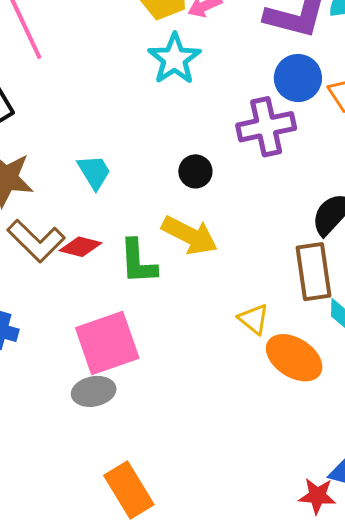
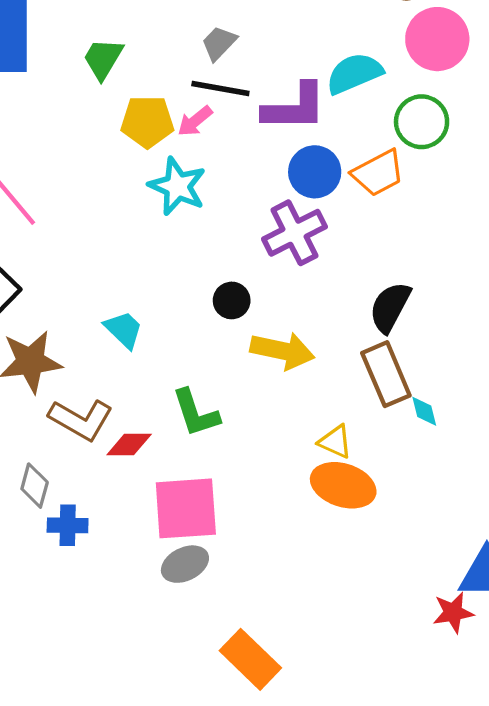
yellow arrow: (190, 235) -> (282, 351), moved
red diamond: (81, 247) -> (129, 444), moved
pink square: (107, 343) -> (186, 508), turned 30
orange ellipse: (294, 358) -> (343, 485), moved

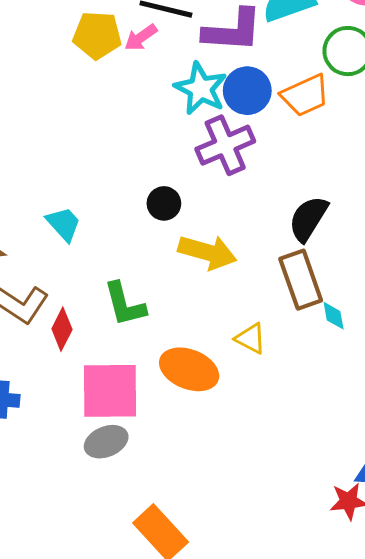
cyan star: (177, 186) -> (201, 89), moved
red diamond: (129, 444) -> (62, 329), turned -66
orange ellipse: (343, 485) -> (189, 369), moved

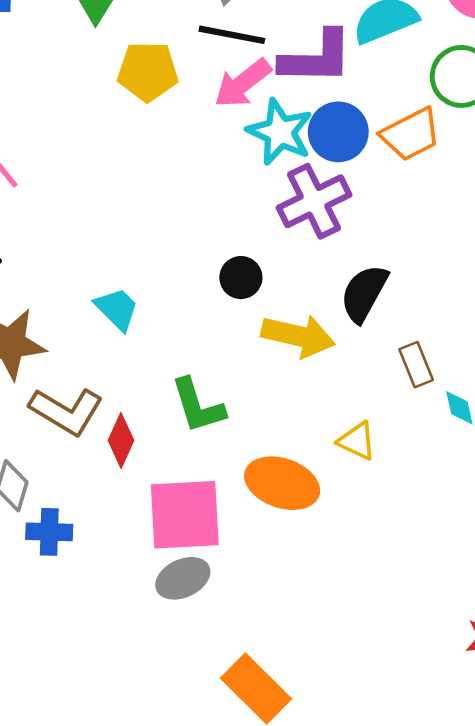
pink arrow: (141, 37) -> (243, 83), moved, size x1.4
black semicircle: (308, 219) -> (364, 293), moved
brown rectangle: (301, 280) -> (416, 365), size x0.6

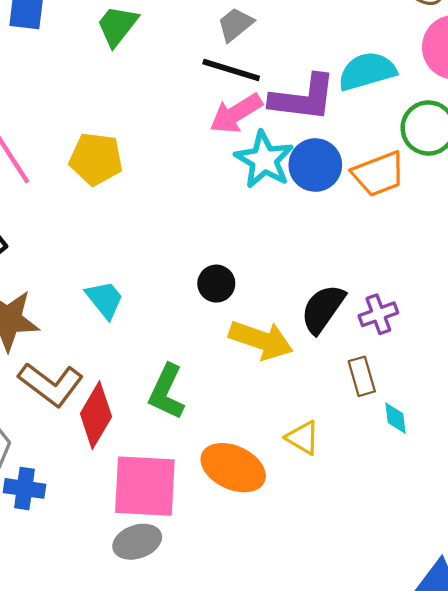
yellow pentagon: (148, 71) -> (96, 159), moved
purple cross: (314, 201) -> (378, 314), moved, size x0.6
green L-shape: (198, 406) -> (167, 392), turned 36
red diamond: (121, 440) -> (96, 415), size x1.4

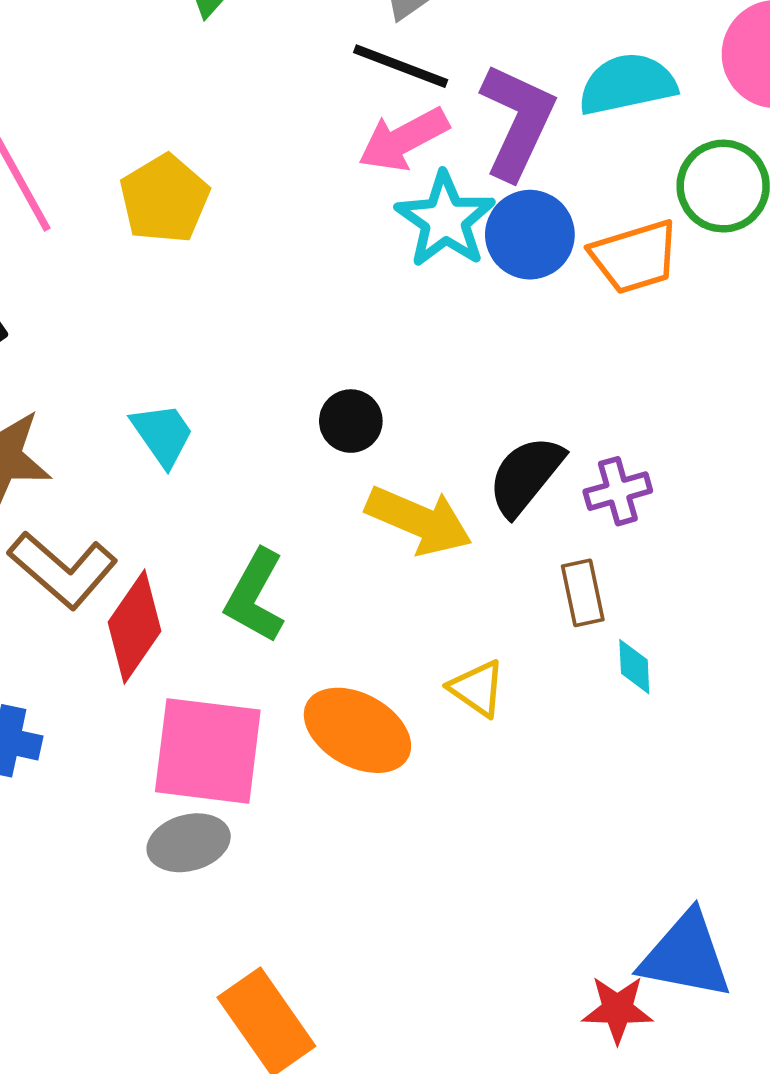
purple L-shape: (303, 98) -> (517, 121), turned -76
yellow pentagon: (96, 159) -> (164, 199), turned 30

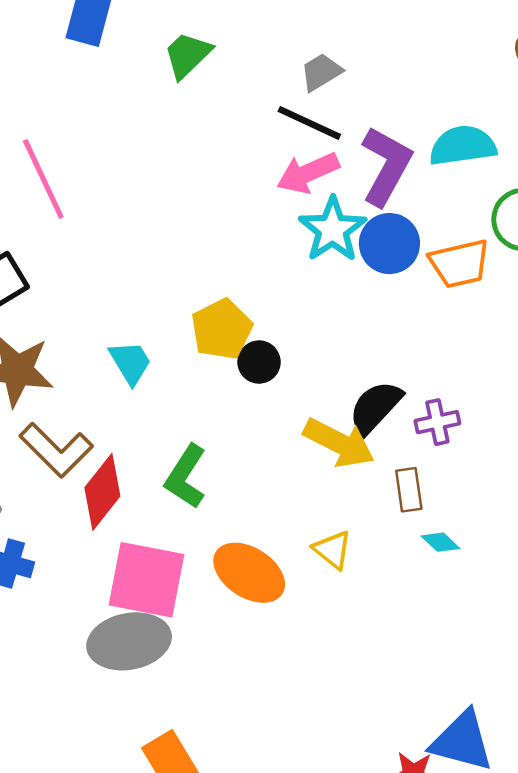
yellow pentagon: (164, 199) -> (222, 329), moved
yellow arrow: (419, 521) -> (339, 443), moved
cyan diamond: (634, 667) -> (440, 542), turned -48
gray ellipse: (189, 843) -> (129, 641), size x1.5

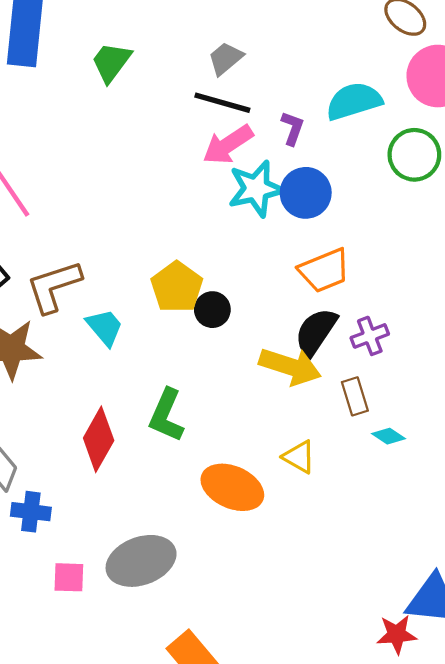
purple L-shape: (386, 166) -> (293, 128), size x0.5
cyan star: (332, 229) -> (256, 189), turned 30
orange trapezoid: (460, 264) -> (324, 270), moved
brown L-shape: (56, 450) -> (54, 286), moved, turned 126
pink square: (146, 580) -> (69, 577), moved, size x0.5

